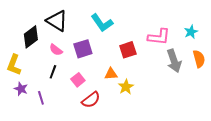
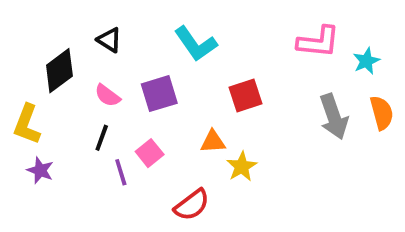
black triangle: (57, 21) -> (109, 40), size x0.6
pink L-shape: (159, 37) -> (318, 42), moved
purple line: (41, 98) -> (121, 172), moved
red semicircle: (91, 100) -> (192, 205), moved

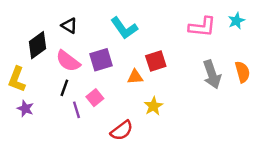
cyan star: (366, 61) -> (236, 21), moved
pink semicircle: (107, 96) -> (68, 61), size x1.5
orange triangle: (213, 142) -> (135, 77), moved

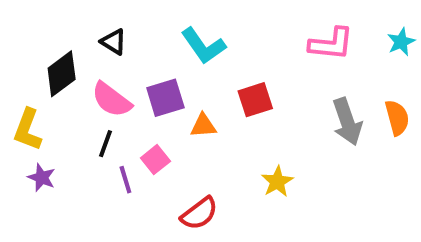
cyan star: (236, 21) -> (401, 42), moved
orange triangle: (135, 77) -> (203, 126), moved
yellow star: (153, 106) -> (277, 182), moved

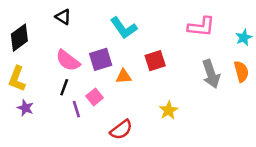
black triangle: (113, 42) -> (63, 17), moved
cyan star: (401, 42) -> (244, 38), moved
black diamond: (62, 74) -> (19, 38), moved

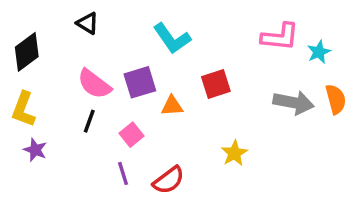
cyan star: (244, 38) -> (319, 52), moved
gray arrow: (211, 74) -> (293, 103), turned -60
purple line: (76, 109) -> (123, 173), moved

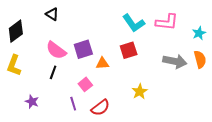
cyan L-shape: (172, 38) -> (134, 23), moved
cyan star: (319, 52) -> (199, 33), moved
pink square: (131, 135) -> (85, 84), moved
purple star: (35, 150) -> (32, 102), moved

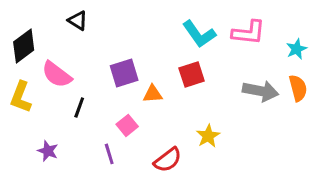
pink semicircle: (56, 50) -> (57, 75), moved
red semicircle: (100, 108) -> (168, 160), moved

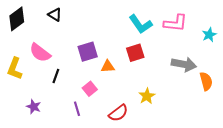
black diamond: (24, 46) -> (17, 19), moved
orange semicircle: (298, 88) -> (206, 81), moved

